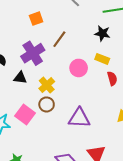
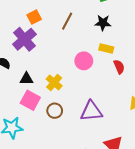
brown line: (59, 39) -> (67, 21), moved
purple cross: (33, 53) -> (24, 39), moved
brown circle: (47, 104) -> (55, 111), moved
pink square: (25, 115) -> (30, 100), moved

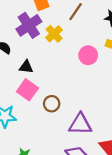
yellow cross: (54, 82) -> (54, 34), moved
purple triangle: (91, 111) -> (80, 124), moved

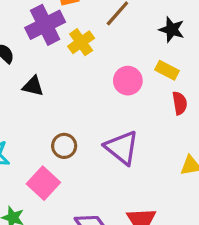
pink square: (27, 90) -> (43, 183), moved
purple triangle: (80, 124) -> (122, 148), moved, turned 30

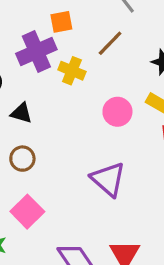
yellow cross: (81, 42) -> (72, 71), turned -35
brown circle: (64, 146) -> (22, 159), moved

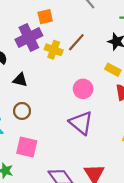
brown line: (110, 43) -> (76, 42), moved
pink circle: (117, 112) -> (83, 89), moved
pink square: (27, 212) -> (27, 147), turned -30

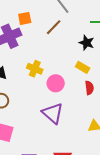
brown line: (76, 42) -> (54, 27), moved
yellow cross: (54, 50) -> (35, 69), moved

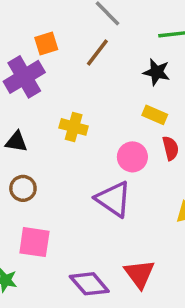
pink circle: (56, 83) -> (132, 157), moved

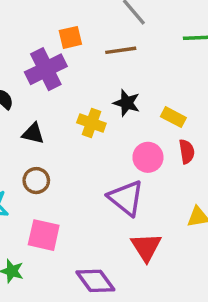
brown line: (97, 52) -> (121, 50), turned 40
black star: (157, 72) -> (127, 103), moved
red triangle: (140, 274) -> (146, 247), moved

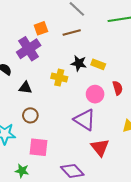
yellow rectangle: (173, 117) -> (98, 64), moved

